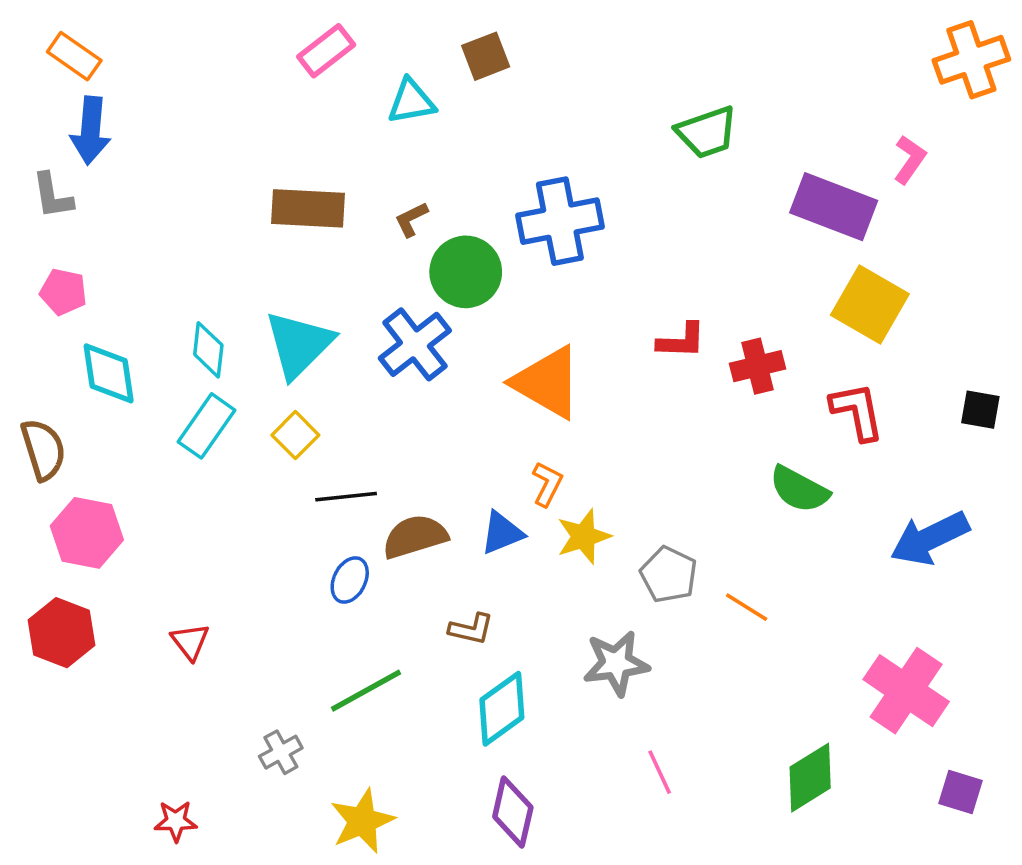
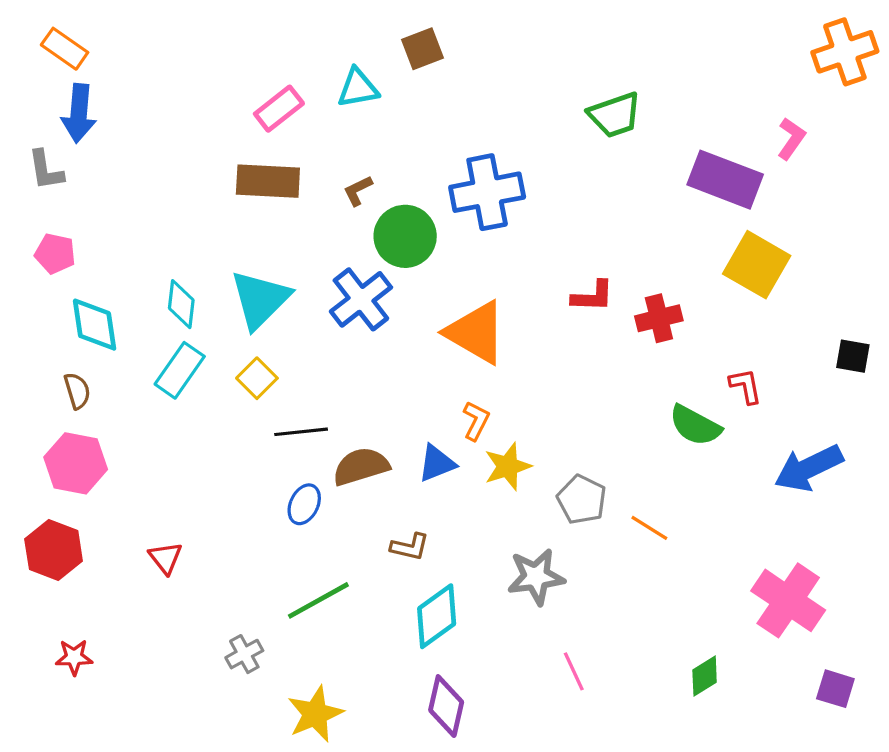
pink rectangle: (326, 51) -> (279, 109), moved
red L-shape: (857, 411) -> (746, 386), moved, size x0.7
brown semicircle: (43, 450) -> (77, 391), moved, size x0.7
green diamond: (810, 778) -> (705, 676), size x0.7
red star: (176, 821) -> (74, 657), moved

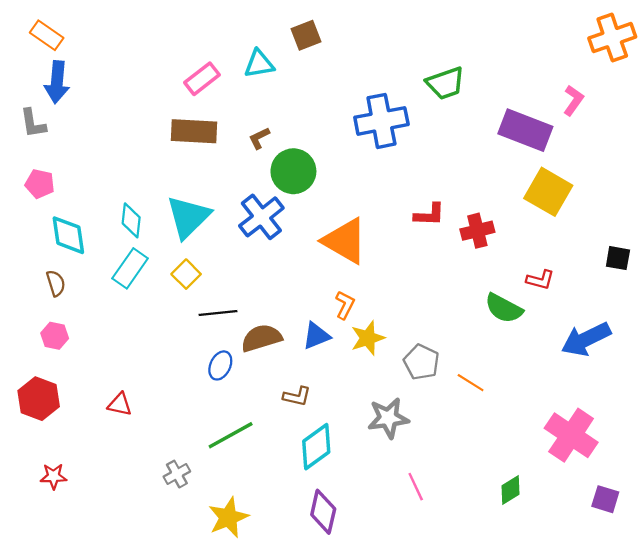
blue cross: (487, 192) -> (381, 121), moved
red L-shape: (746, 386) -> (540, 280), turned 116
pink hexagon: (76, 463) -> (55, 336), size x0.6
red triangle: (165, 558) -> (120, 404), turned -40

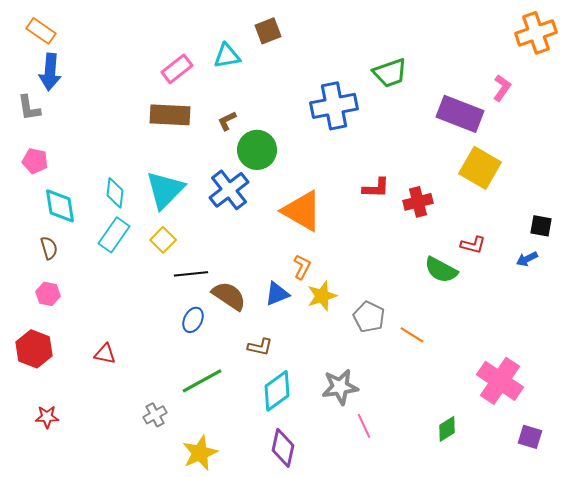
brown semicircle: (261, 338) -> (229, 296), turned 51
blue arrow: (586, 339) -> (527, 259), moved, size x0.5
gray star: (388, 418) -> (340, 387), moved

